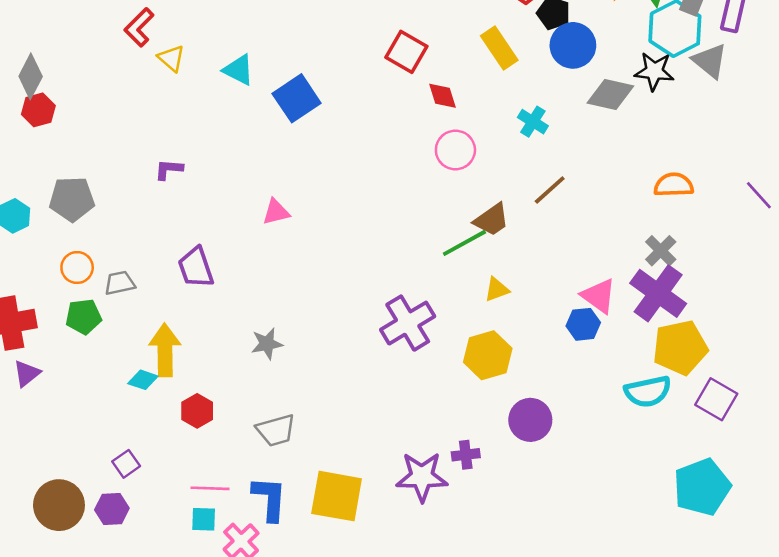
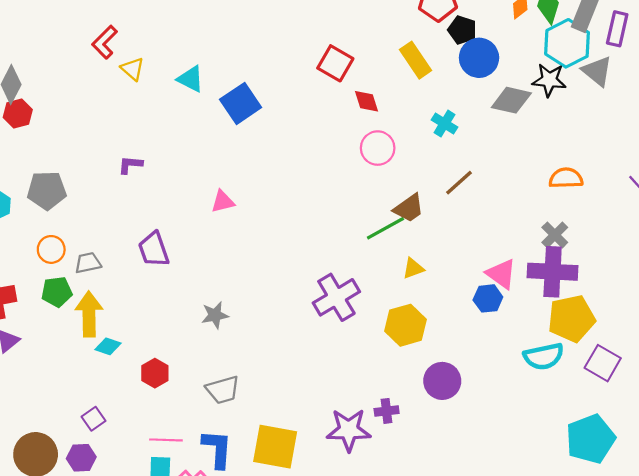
purple cross: (658, 293) -> (553, 272), turned -33
yellow arrow: (165, 350) -> (89, 314), moved

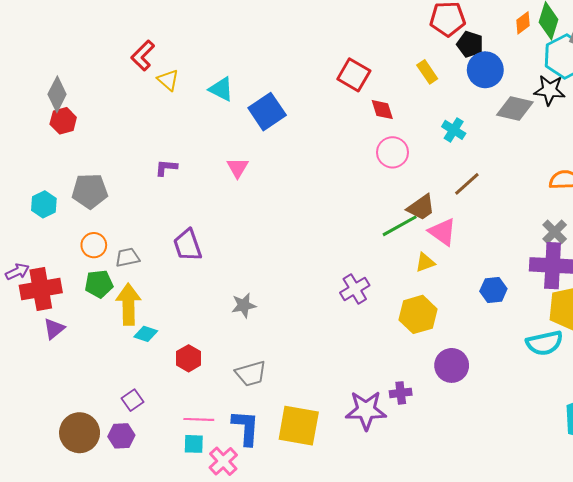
yellow rectangle: (416, 60) -> (427, 72), size x0.7
pink triangle: (223, 202) -> (238, 168), moved, turned -45
pink triangle: (501, 274) -> (442, 232), moved
purple cross: (336, 297) -> (355, 289), size x0.7

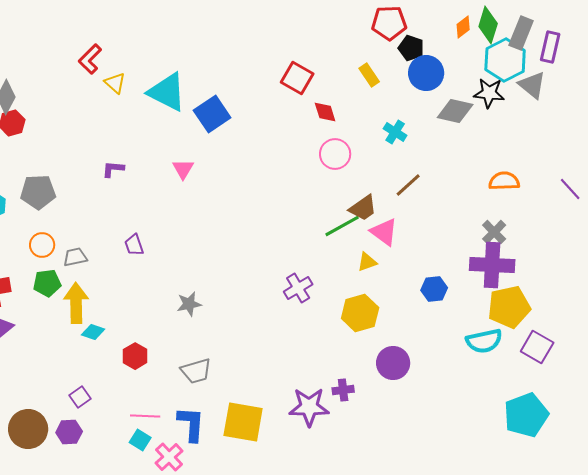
cyan triangle: (221, 89) -> (167, 92), size x1.6
purple trapezoid: (188, 245) -> (134, 245), size x0.7
cyan square: (194, 444) -> (140, 440), turned 30

